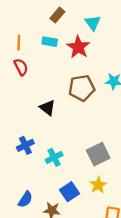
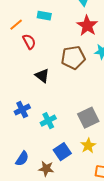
orange line: (19, 43) -> (16, 25), moved, turned 48
red star: (78, 47) -> (87, 26), moved
red semicircle: (21, 67) -> (29, 42), moved

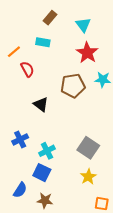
gray square: (88, 118) -> (88, 148), turned -30
blue square: (62, 152) -> (42, 173), moved, turned -30

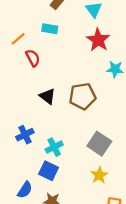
brown pentagon: (73, 86) -> (82, 96), moved

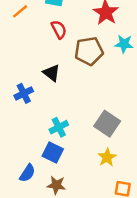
red semicircle: (33, 58) -> (59, 29), moved
brown pentagon: (82, 96) -> (89, 51), moved
blue cross: (25, 135) -> (24, 93), moved

